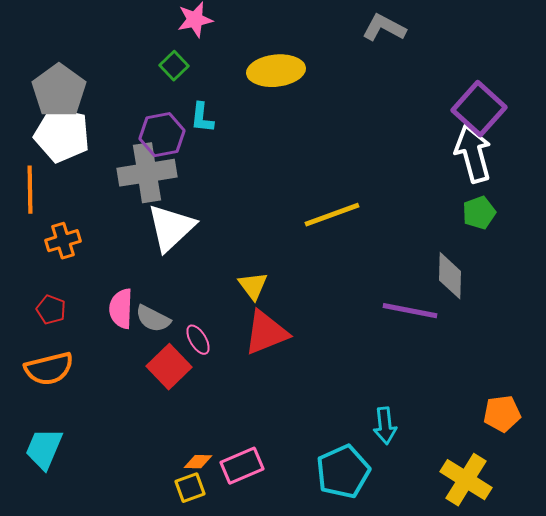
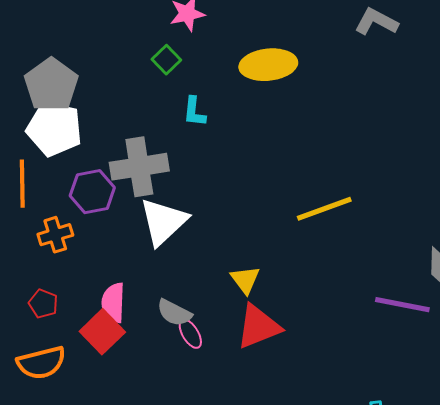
purple hexagon: (162, 135) -> (92, 192), moved
gray semicircle: (153, 319) -> (174, 313), moved
red square: (169, 367) -> (102, 332), moved

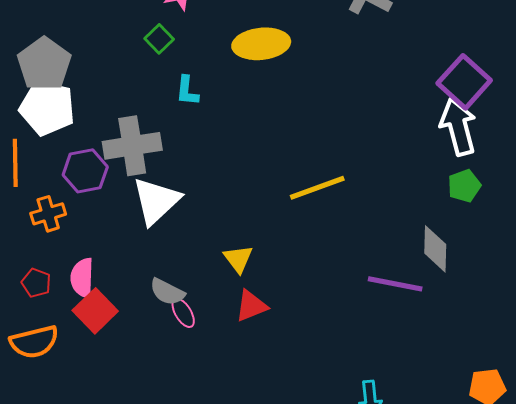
pink semicircle: (113, 303) -> (82, 278), moved
red triangle: (258, 327) -> (251, 306), size x0.7

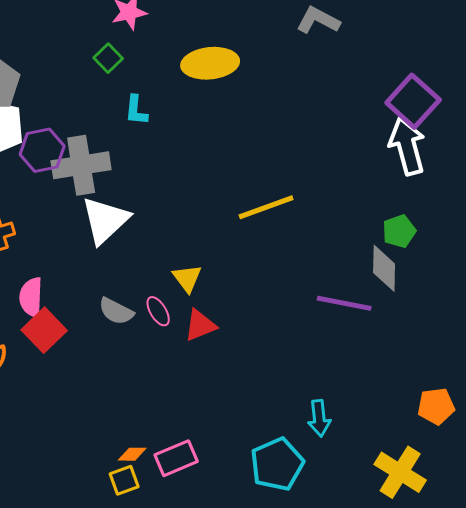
purple hexagon: (85, 171) -> (42, 150), moved
green pentagon: (464, 186) -> (399, 231), moved
pink ellipse: (183, 313) -> (158, 311), moved

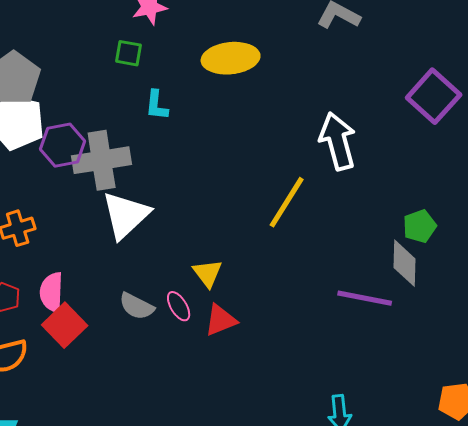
green square: (108, 58) -> (129, 53), turned -36
white arrow: (407, 146) -> (338, 141), moved
yellow line: (266, 207) -> (287, 202), turned -38

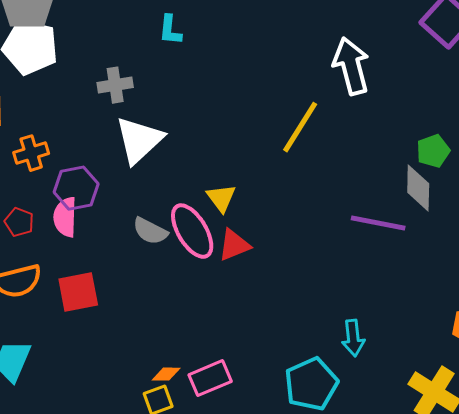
purple hexagon: (63, 145) -> (76, 188), moved
gray cross: (102, 160) -> (115, 85), size x0.6
pink ellipse: (179, 306) -> (192, 231), size x1.8
red square: (65, 325) -> (78, 292), moved, turned 33

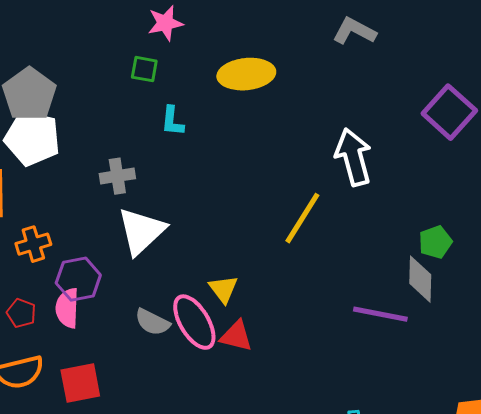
red triangle: (234, 245) -> (236, 336), turned 36

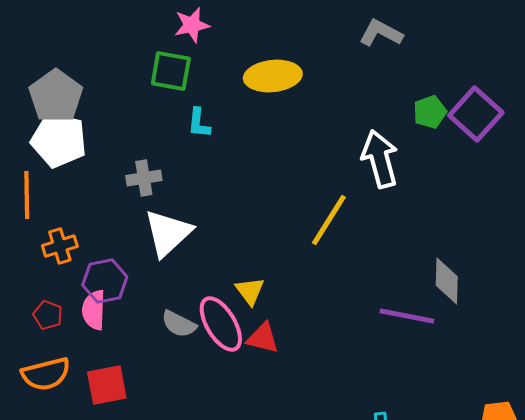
green square: (144, 69) -> (171, 71), size x1.5
green pentagon: (435, 242) -> (430, 112), moved

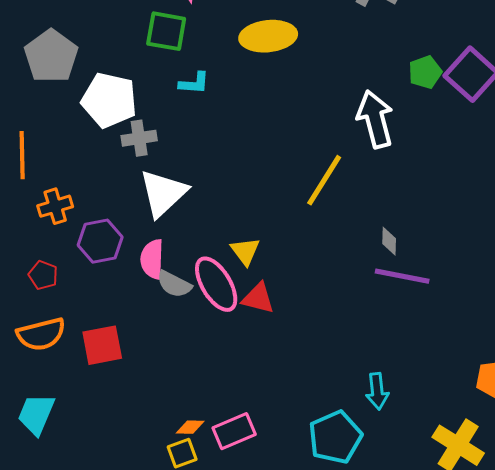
cyan L-shape: (199, 123) -> (194, 83), turned -92
white pentagon: (59, 140) -> (109, 100), moved
gray diamond: (447, 281) -> (389, 241), moved, size x0.6
pink semicircle: (94, 310) -> (152, 259), moved

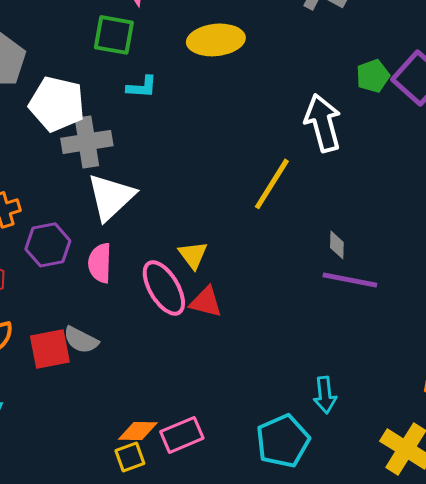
gray cross: (139, 138) -> (87, 142), size x1.4
gray semicircle: (174, 284) -> (81, 340), moved
orange diamond: (190, 427) -> (138, 431), size x1.4

